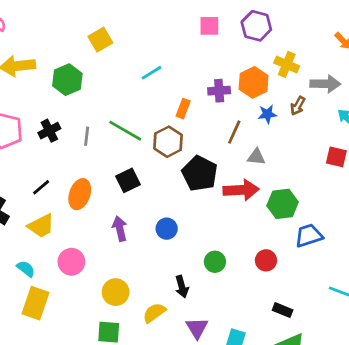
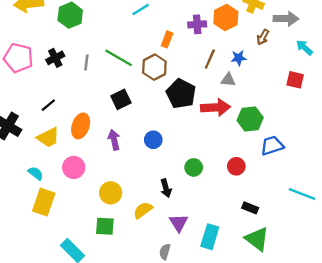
blue star: (267, 114) -> (239, 58), moved
orange ellipse: (80, 194) -> (81, 126), moved

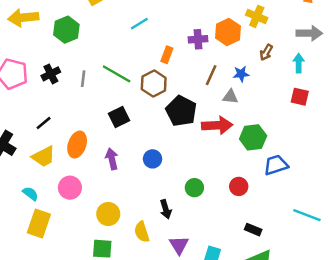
gray arrow: (286, 19) -> (309, 33), moved
cyan arrow: (304, 47) -> (299, 63), moved, turned 48
yellow semicircle: (143, 210) -> (142, 232), turned -72

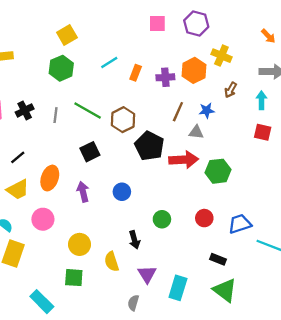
green hexagon: (66, 30) -> (61, 68), moved
orange rectangle: (167, 55) -> (136, 73), moved
blue trapezoid: (276, 165) -> (240, 224), moved

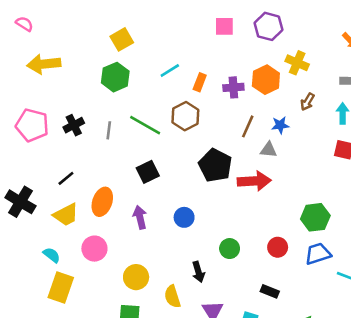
brown hexagon: (123, 120) -> (185, 116), moved
green hexagon: (218, 171) -> (315, 217), moved
black rectangle: (218, 259) -> (270, 291), moved

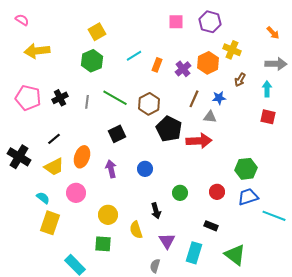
purple cross: (233, 87) -> (183, 69), turned -35
brown hexagon: (185, 116) -> (149, 104), moved

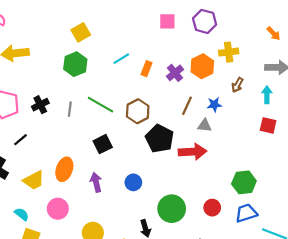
yellow cross: (232, 50) -> (229, 52), turned -30
black line: (54, 139) -> (21, 140), moved
green circle: (180, 193) -> (172, 209), size x1.6

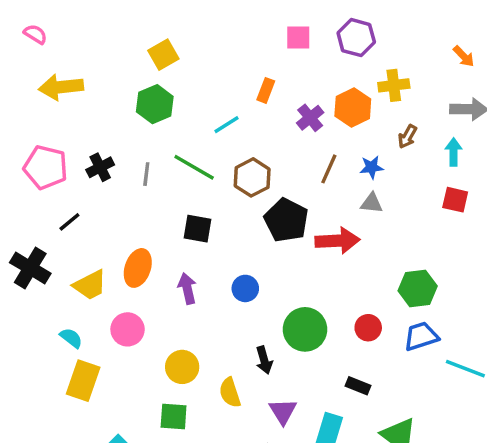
cyan line: (121, 59) -> (227, 125), moved
orange rectangle: (146, 69) -> (266, 90), moved
gray triangle: (205, 125) -> (372, 203), moved
black square: (103, 144) -> (197, 229), turned 36

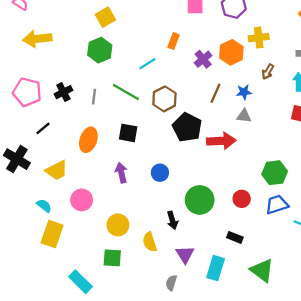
orange ellipse: (138, 268) -> (88, 140), moved

